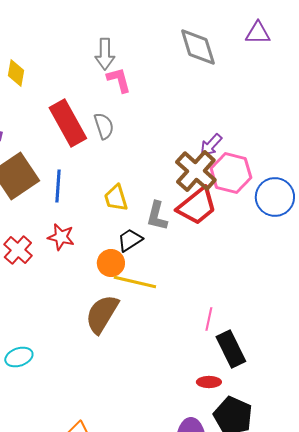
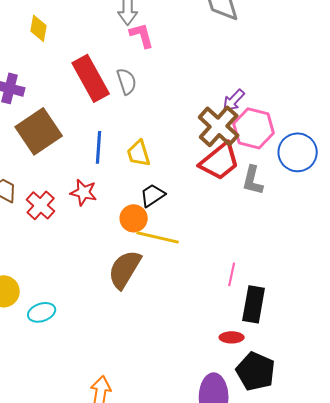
blue line: (58, 186) -> (99, 147), moved
gray L-shape: (157, 216) -> (253, 180), moved
black rectangle: (231, 349) -> (254, 304), turned 36

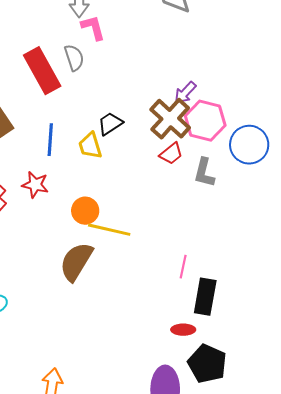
gray semicircle: (127, 81) -> (74, 58), moved
red trapezoid: (220, 161) -> (171, 154), size x0.6
black trapezoid: (153, 195) -> (110, 124), moved

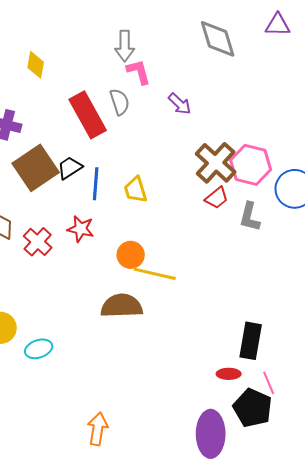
purple arrow: (185, 93) -> (180, 104), moved, turned -90
black trapezoid: (110, 124) -> (70, 168), moved
brown semicircle: (76, 262) -> (122, 306), turned 57
pink line: (183, 267) -> (269, 383), moved, turned -35

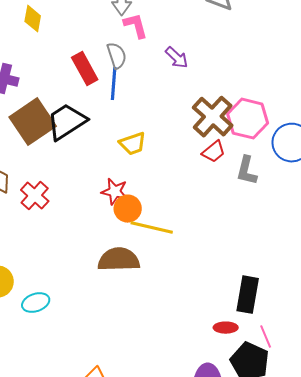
red rectangle: (88, 115) -> (85, 69), size x0.7
black trapezoid: (70, 168) -> (67, 122), size x1.6
blue line: (96, 184) -> (114, 84), moved
yellow trapezoid: (136, 190) -> (133, 144), turned -92
red star: (81, 229) -> (115, 192), moved

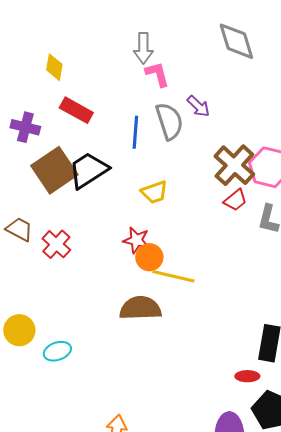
gray semicircle: (117, 56) -> (169, 121), moved, size x1.4
red rectangle: (85, 69) -> (76, 110), moved, turned -32

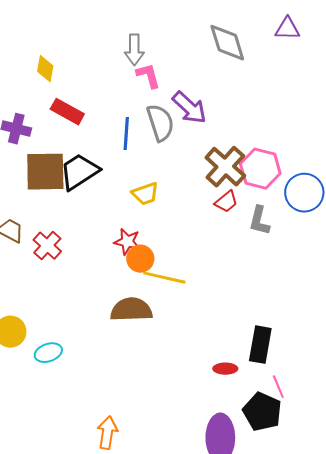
purple arrow: (198, 106) -> (189, 108), size x1.5
brown square: (54, 170) -> (45, 172), turned 33
red ellipse: (247, 376) -> (225, 369), moved

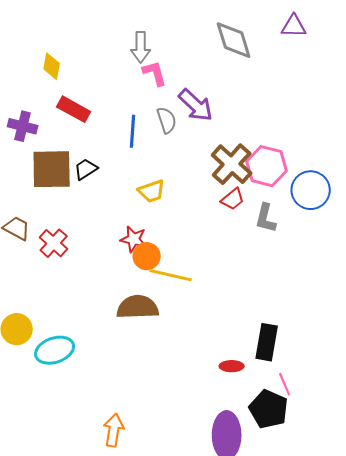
gray semicircle: (160, 123) -> (167, 120), size x0.7
black trapezoid: (79, 172) -> (86, 169), size x0.6
cyan ellipse: (48, 353) -> (55, 350), size x1.4

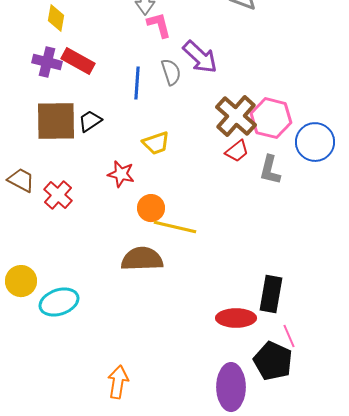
purple cross: (23, 126) -> (47, 62), moved
red star: (134, 239) -> (121, 174), moved
red ellipse: (232, 366) -> (236, 318), size x1.6

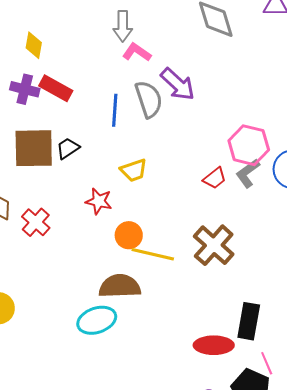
pink L-shape: (159, 25) -> (137, 52), turned -40
gray semicircle: (171, 72) -> (149, 99), size x1.4
brown cross: (236, 116) -> (214, 245), moved
gray L-shape: (270, 170) -> (248, 173), moved, turned 40
cyan ellipse: (59, 302) -> (97, 320), moved

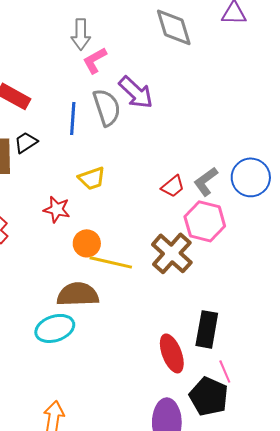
pink L-shape: (137, 52) -> (95, 60), turned -64
pink hexagon: (249, 145) -> (205, 221), moved
black trapezoid: (68, 148) -> (26, 142), moved
red ellipse: (214, 345) -> (172, 353), turned 69

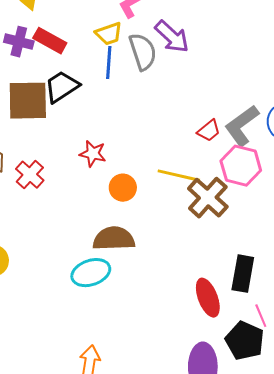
black trapezoid: (26, 142) -> (62, 87), size x1.5
yellow trapezoid: (92, 178) -> (109, 34), moved
gray L-shape: (206, 181) -> (242, 126), size x1.4
yellow line: (111, 262) -> (179, 176), moved

